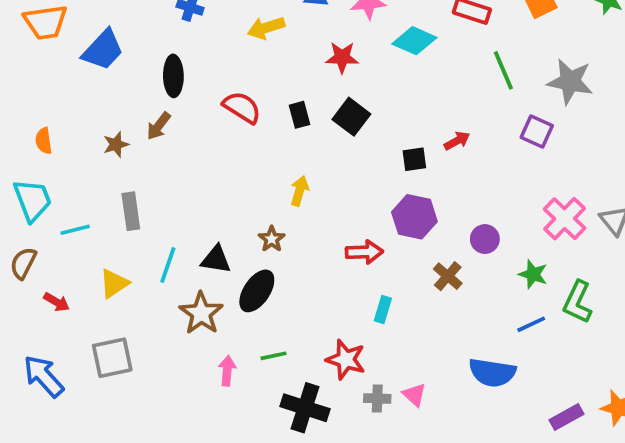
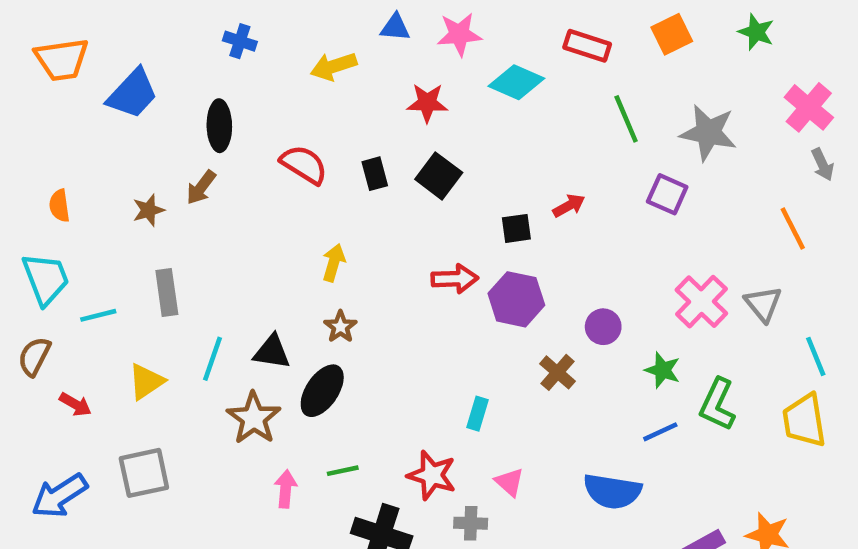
yellow arrow: (299, 191) -> (334, 263), moved
red arrow: (364, 252) -> (455, 279), moved
blue arrow: (44, 376) -> (59, 496), turned -81
pink triangle: (414, 395) -> (510, 482), moved

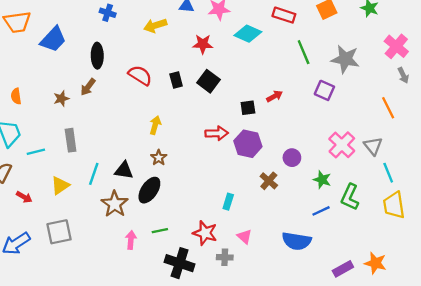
cyan line: (816, 356) -> (388, 173), moved

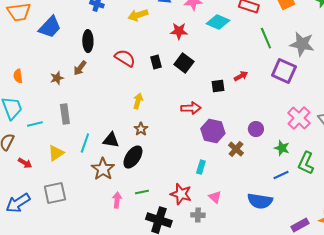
purple square: (324, 90) -> (284, 71), size x1.4
purple hexagon: (248, 144) -> (213, 131), moved

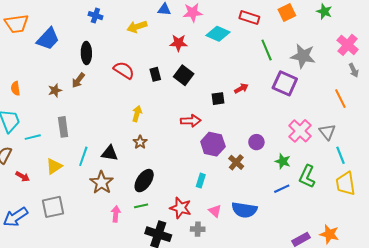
black ellipse: (133, 157) -> (144, 181), moved
blue semicircle: (260, 201) -> (244, 210), moved

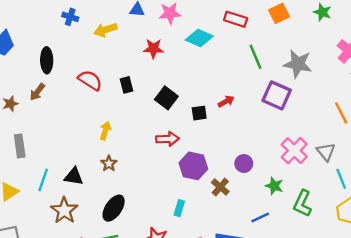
blue cross: (95, 16) -> (70, 17), moved
black square: (184, 75) -> (166, 98), moved
blue line: (282, 189) -> (260, 217), moved

